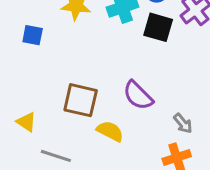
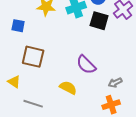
brown square: (81, 100) -> (33, 57), moved
gray arrow: (183, 123) -> (115, 83), turned 104

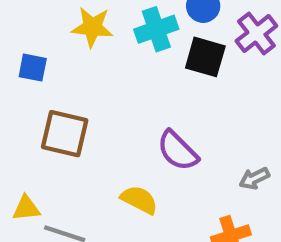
yellow triangle: (14, 82) -> (26, 208), moved, turned -40
gray arrow: (115, 83) -> (254, 178), moved

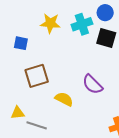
brown square: (65, 134) -> (37, 76), turned -30
yellow semicircle: (139, 200) -> (64, 99), moved

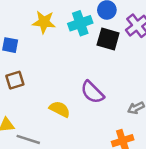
brown square: (37, 76) -> (15, 80), moved, size x0.7

